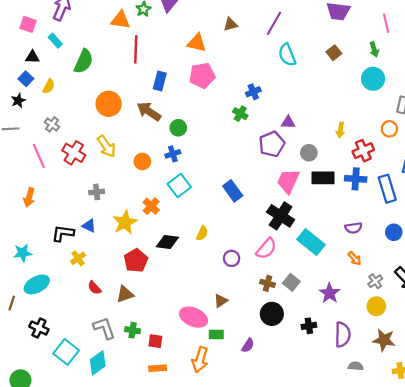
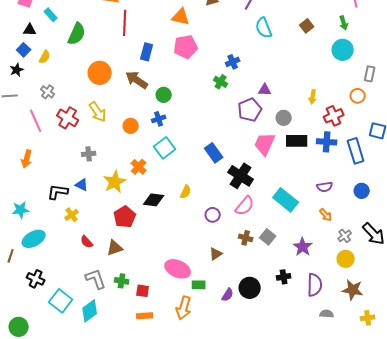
black cross: (281, 216) -> (241, 176), moved
brown triangle: (221, 301) -> (216, 254), moved
black circle: (272, 314) -> (250, 288), moved

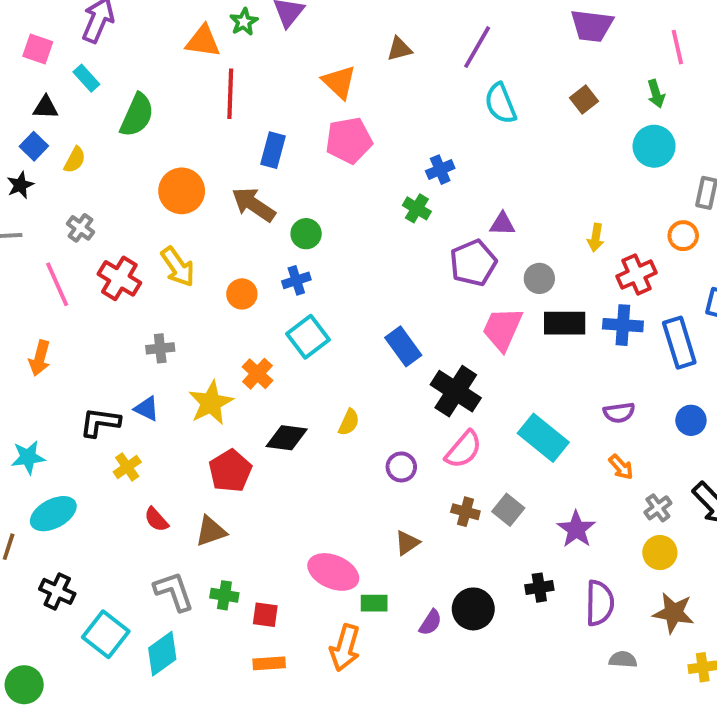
orange triangle: (181, 17) -> (339, 82), turned 30

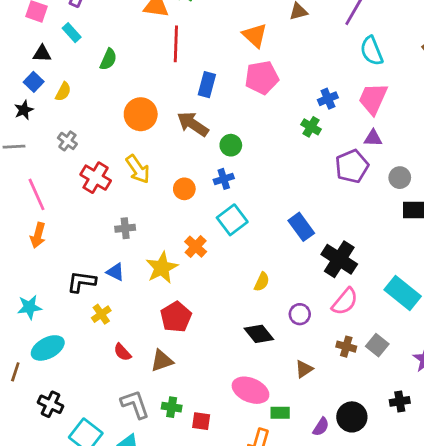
green semicircle: (137, 115) -> (108, 59), size x0.7
pink line: (57, 284) -> (36, 194), moved
pink trapezoid: (502, 329) -> (373, 99), moved
black diamond: (287, 438) -> (259, 334), moved, turned 44

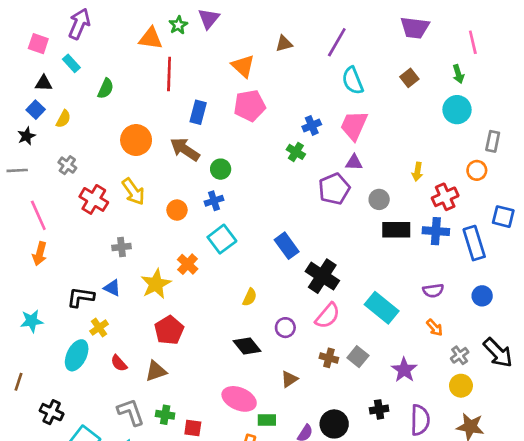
cyan ellipse: (48, 348) -> (77, 355), moved, turned -36

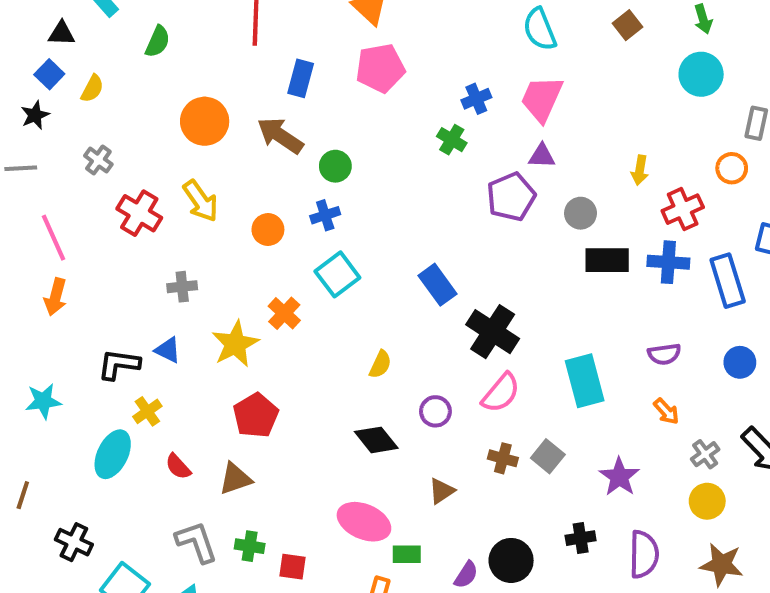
cyan rectangle: (382, 308) -> (585, 381), turned 36

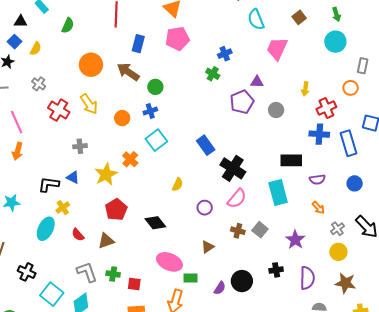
pink trapezoid: (542, 99) -> (277, 49), moved
black rectangle: (607, 260) -> (291, 160), moved
black diamond: (376, 440) -> (155, 223), moved

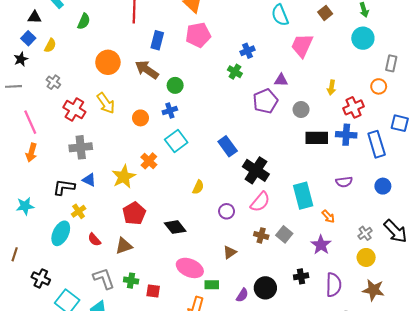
gray cross: (80, 146) -> (81, 147), moved, size x1.5
black rectangle: (291, 160) -> (317, 138), moved
orange arrow: (318, 208) -> (328, 217), moved

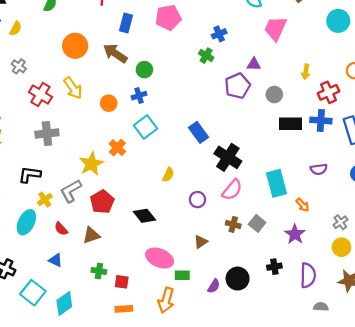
blue triangle: (89, 180) -> (56, 260), moved
gray L-shape: (104, 278) -> (71, 191), moved, turned -100

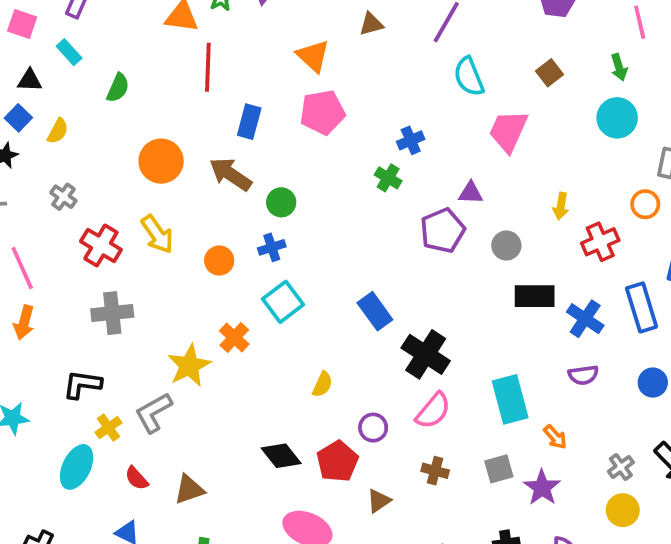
blue cross: (321, 120) -> (585, 319), moved, turned 30
red pentagon: (102, 202) -> (337, 461), moved
gray square: (257, 223) -> (499, 469), moved, turned 35

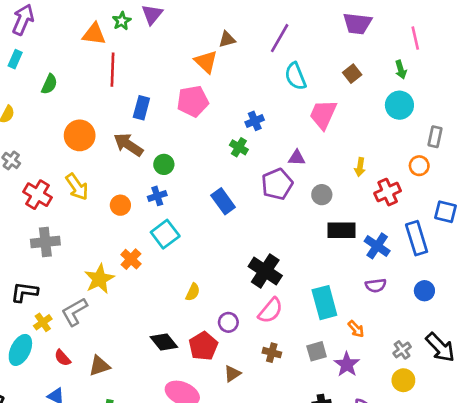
cyan rectangle: (69, 52) -> (15, 59), turned 66
orange triangle: (313, 56) -> (206, 62), moved
blue rectangle: (375, 311) -> (223, 201), moved

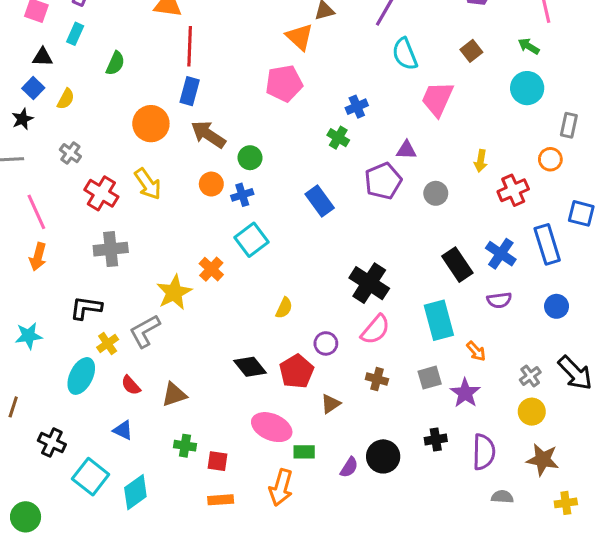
green arrow: (401, 70) -> (529, 46), turned 138
blue rectangle: (141, 108) -> (190, 91), moved
orange circle: (120, 205) -> (211, 184), moved
black rectangle: (342, 230) -> (457, 265), moved, turned 56

